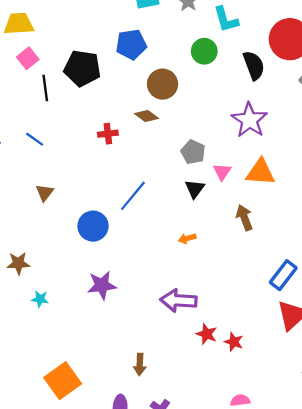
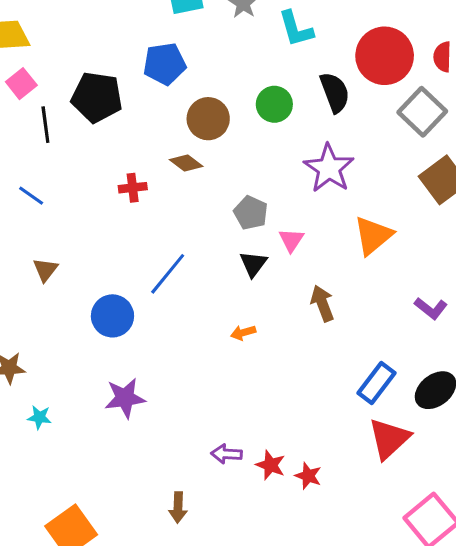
green circle: (204, 51) -> (274, 104), moved
orange triangle: (260, 172) -> (373, 236), moved, turned -44
purple arrow: (179, 301) -> (227, 454), moved, size x0.6

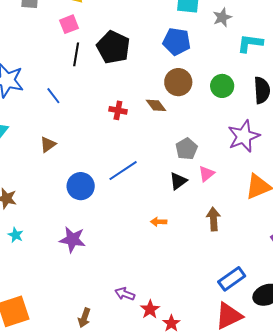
cyan L-shape: (296, 29) -> (250, 43), turned 96
blue pentagon: (165, 64) -> (177, 42), moved

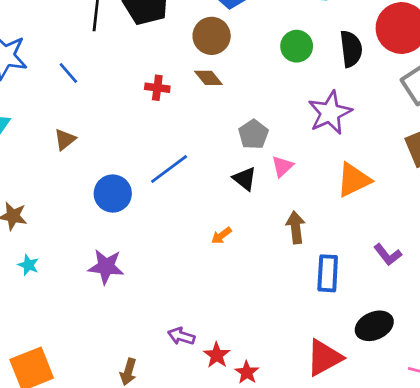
brown circle: (178, 82) -> (212, 36), moved
black triangle: (178, 181) -> (245, 179), turned -42
orange arrow: (159, 222) -> (221, 236), turned -35
blue rectangle: (232, 279) -> (328, 273), moved, turned -48

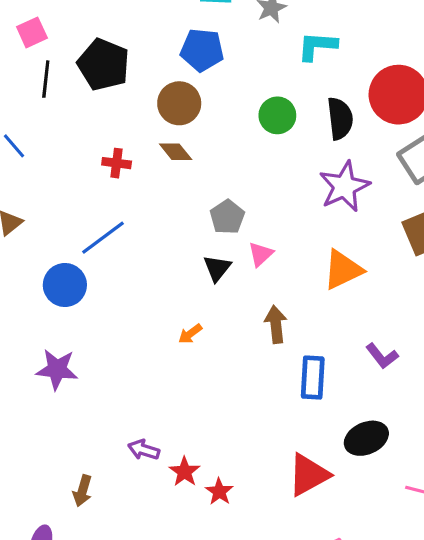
purple star: (330, 113) -> (344, 186), moved
blue line: (169, 169) -> (103, 238), moved
black triangle: (245, 179) -> (217, 268), turned 30

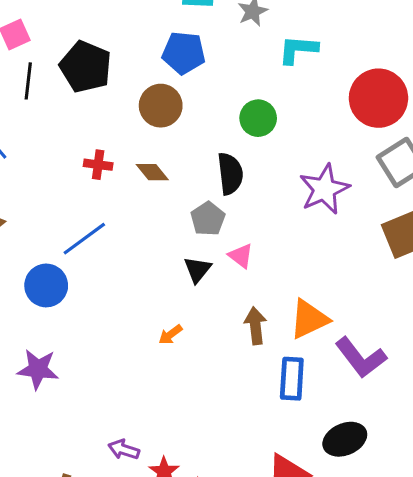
black semicircle: (340, 119) -> (230, 174), moved
brown diamond: (176, 152) -> (152, 172), moved
pink triangle: (261, 254) -> (241, 256), turned -40
orange triangle: (343, 270) -> (309, 319), moved
purple L-shape: (382, 356) -> (361, 358), size x1.6

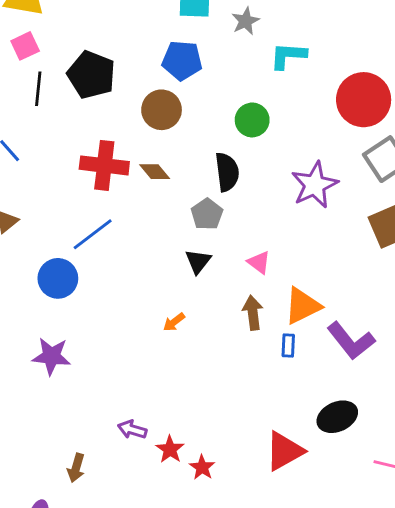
red cross: (98, 165) -> (104, 165), size x1.8
pink triangle: (241, 256) -> (259, 262), moved
blue rectangle: (292, 379) -> (288, 345), moved, size x0.6

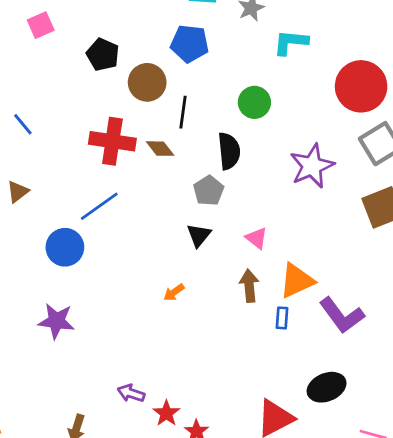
black pentagon: (91, 75) -> (103, 55), size x0.7
black line: (38, 89) -> (183, 112), moved
brown circle: (162, 110) -> (147, 82), moved

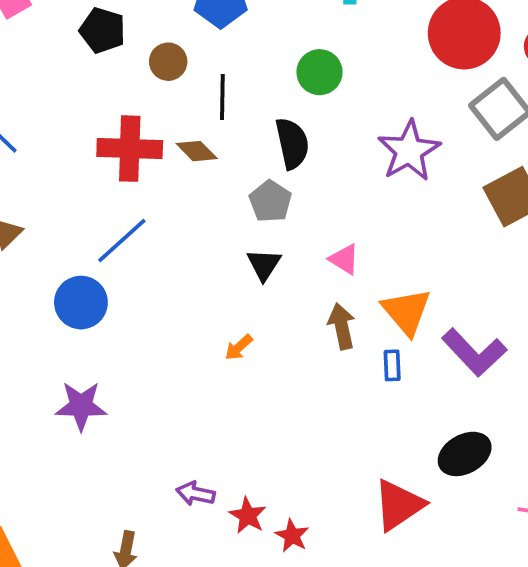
brown circle: (147, 82) -> (168, 62), size x0.7
orange triangle: (297, 281) -> (406, 312), turned -39

